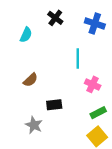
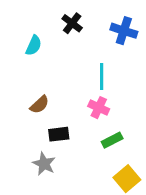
pink cross: (93, 84) -> (99, 108), moved
black rectangle: (54, 105) -> (59, 134), moved
green rectangle: (98, 113) -> (112, 140), moved

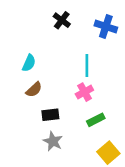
cyan semicircle: (34, 45) -> (29, 63), moved
pink cross: (99, 108) -> (84, 92), turned 36
gray star: (44, 164) -> (53, 141), moved

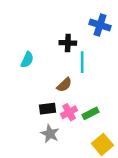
black cross: (62, 20) -> (68, 43), moved, turned -35
brown semicircle: (34, 90) -> (64, 85), moved
pink cross: (84, 92) -> (69, 112), moved

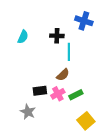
cyan semicircle: (27, 60) -> (23, 37), moved
brown semicircle: (64, 85) -> (63, 75), moved
gray star: (50, 134) -> (28, 112), moved

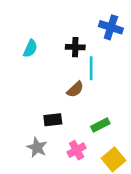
brown semicircle: (63, 75) -> (75, 89), moved
pink cross: (58, 94) -> (77, 150), moved

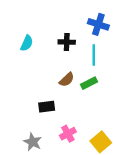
cyan line: (91, 68) -> (94, 55), moved
green rectangle: (100, 125) -> (89, 83), moved
gray star: (37, 147) -> (33, 142), moved

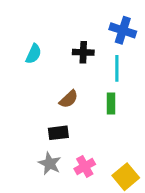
brown semicircle: (67, 80) -> (69, 99), moved
green rectangle: (89, 83) -> (111, 104), turned -63
gray star: (33, 142) -> (50, 164), moved

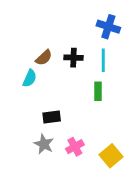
black cross: (83, 52) -> (74, 58), moved
cyan semicircle: (34, 54) -> (30, 78), moved
brown semicircle: (69, 99) -> (44, 58), moved

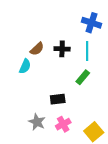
green rectangle: (98, 91) -> (83, 77), turned 40
black rectangle: (52, 117) -> (58, 99), moved

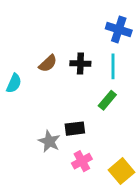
cyan semicircle: (25, 66) -> (14, 83), moved
gray star: (37, 122) -> (49, 141), moved

